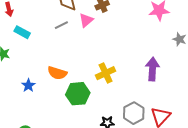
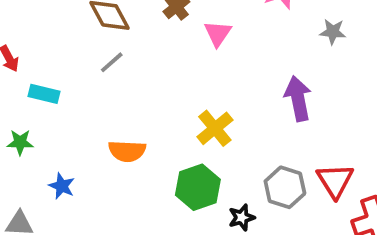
pink triangle: (86, 20) -> (218, 33), moved
blue star: (28, 85) -> (62, 186), moved
green hexagon: (78, 94) -> (198, 187), moved

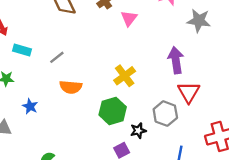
gray star: (333, 32) -> (199, 21), size x1.5
gray line: (112, 62) -> (57, 57), moved
red triangle: (335, 181) -> (189, 92), moved

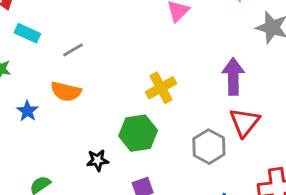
orange semicircle: (71, 87) -> (66, 91), moved
black star: (138, 131) -> (98, 160), moved

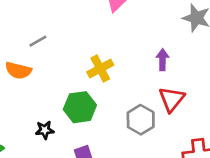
gray line: (73, 50) -> (38, 41), moved
purple arrow: (233, 77) -> (162, 60), size x0.7

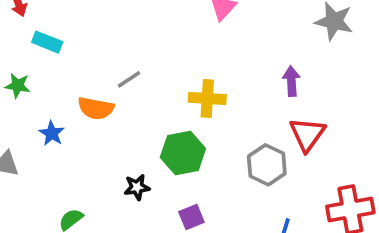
gray line: (38, 41) -> (129, 79), moved
yellow cross: (100, 68) -> (207, 98), turned 35

